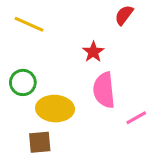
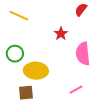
pink semicircle: (104, 90) -> (83, 54), moved
pink line: (136, 118) -> (76, 90), moved

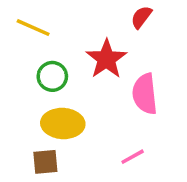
red star: (61, 34) -> (106, 59), size x1.6
green circle: (15, 54) -> (52, 76), moved

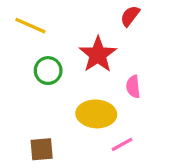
pink semicircle: (145, 94) -> (133, 87), size x0.6
yellow ellipse: (63, 124) -> (96, 114), moved

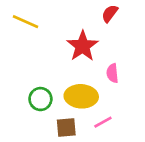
green circle: (48, 71) -> (40, 99), moved
brown square: (42, 149) -> (66, 128), moved

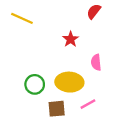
red star: (83, 46) -> (71, 39), size x0.6

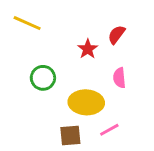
red semicircle: (94, 11) -> (117, 35), moved
green circle: (35, 84) -> (43, 78), moved

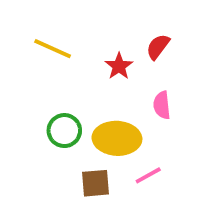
yellow line: (27, 23) -> (53, 49), moved
green circle: (43, 78) -> (64, 131), moved

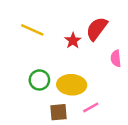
red semicircle: (158, 47) -> (97, 29), size x1.5
pink semicircle: (162, 105) -> (116, 58), moved

